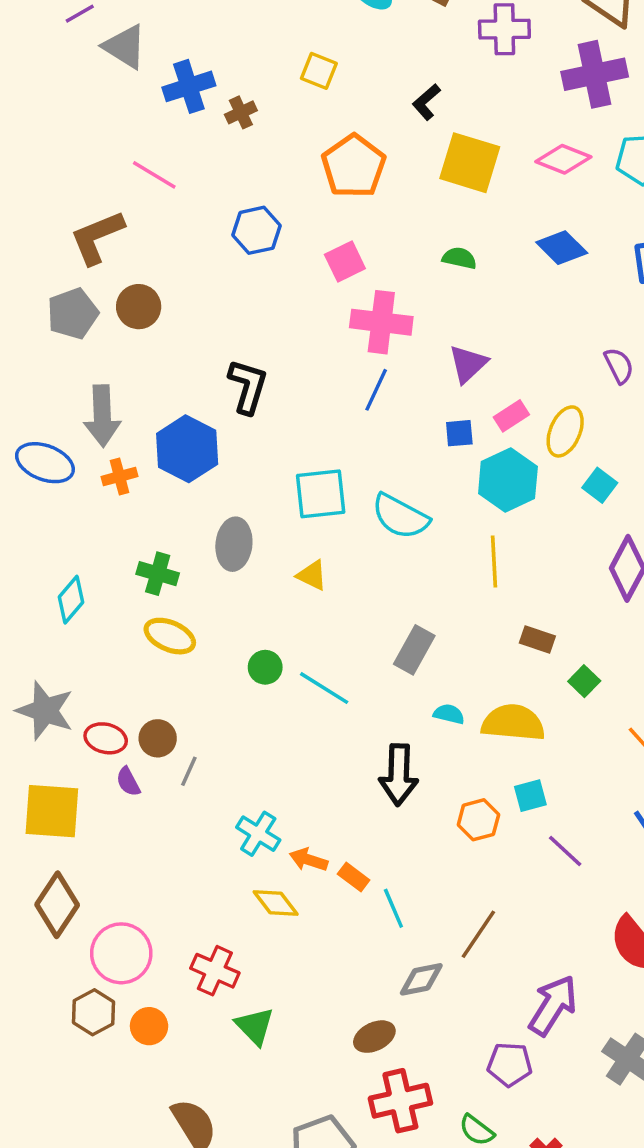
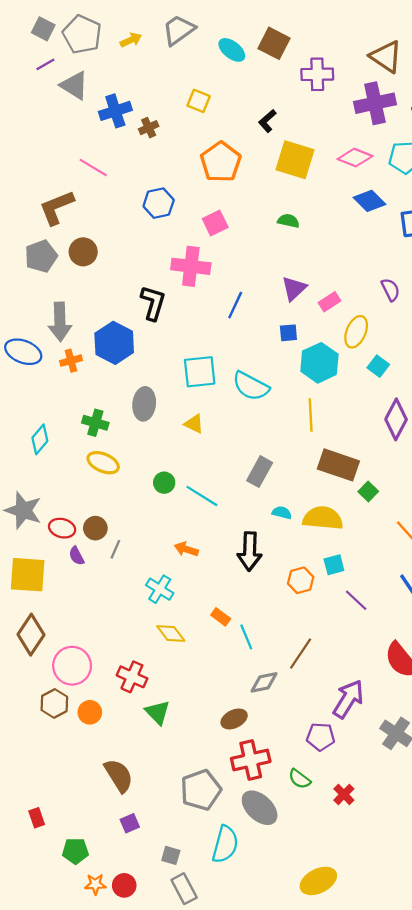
blue diamond: (562, 248) -> (369, 201), moved
pink cross: (381, 322) -> (191, 266), moved
pink rectangle: (511, 416) -> (329, 302), moved
brown rectangle: (537, 640) -> (338, 465), size x1.8
orange arrow: (309, 860) -> (186, 549), moved

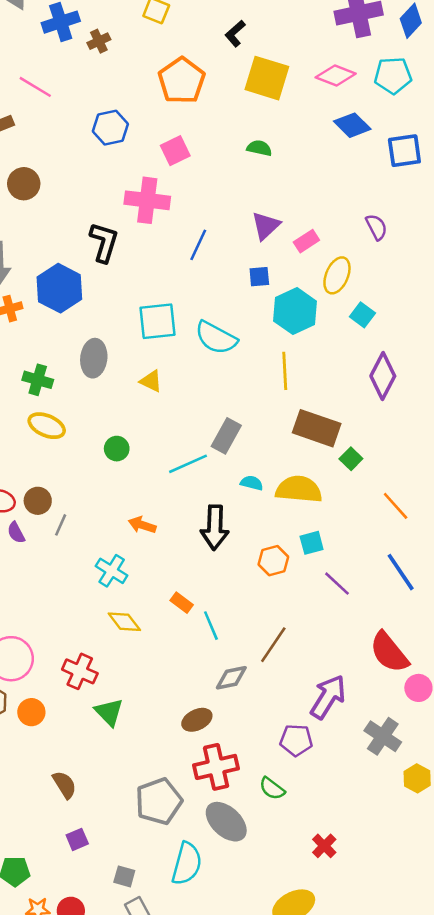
cyan line: (202, 496) -> (188, 464), moved, turned -56
brown semicircle: (119, 776) -> (64, 785), size x0.7
red cross: (344, 794) -> (324, 846), moved

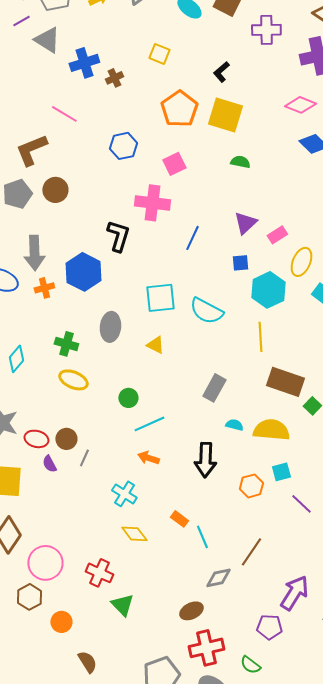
yellow square: (267, 78) -> (225, 115), moved
cyan line: (188, 464) -> (149, 424), moved
orange circle: (31, 712) -> (61, 622), moved

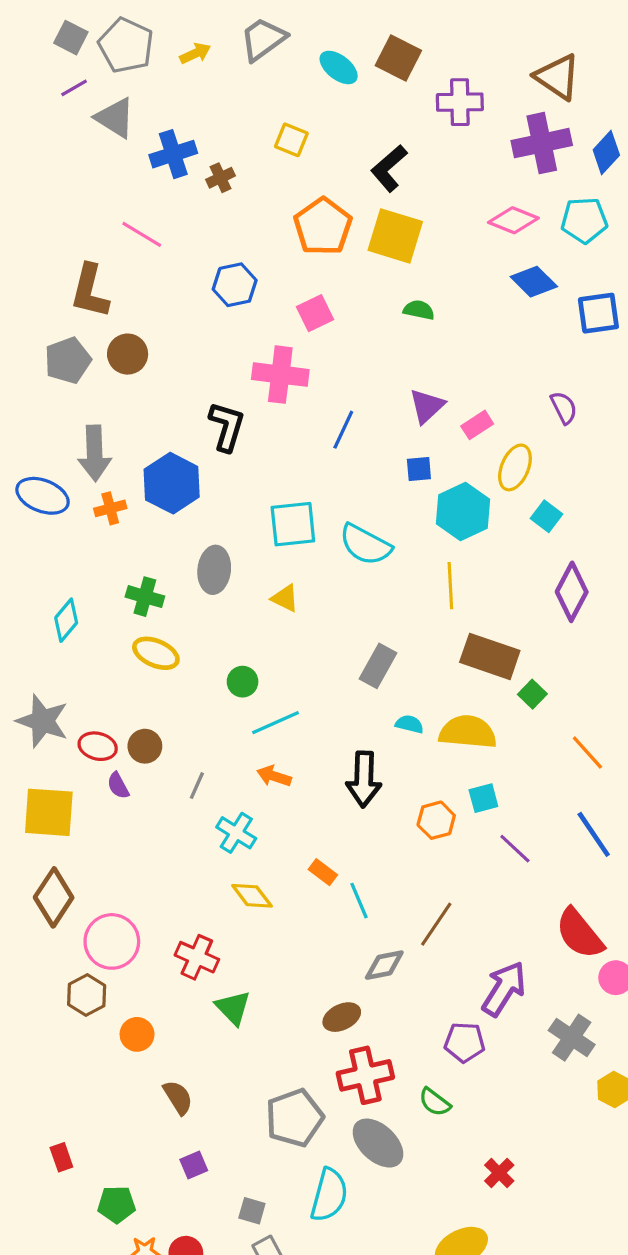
black L-shape: (221, 72) -> (389, 168), size x1.4
brown L-shape: (31, 150) -> (90, 291), turned -54
gray line: (84, 458) -> (197, 786), moved

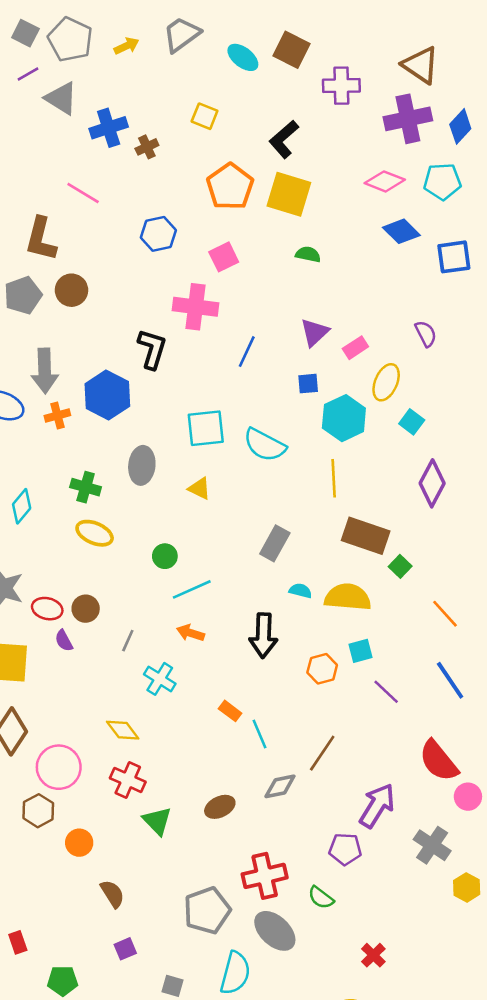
yellow diamond: (252, 896) -> (123, 730), moved
brown ellipse: (342, 1017) -> (220, 807), moved

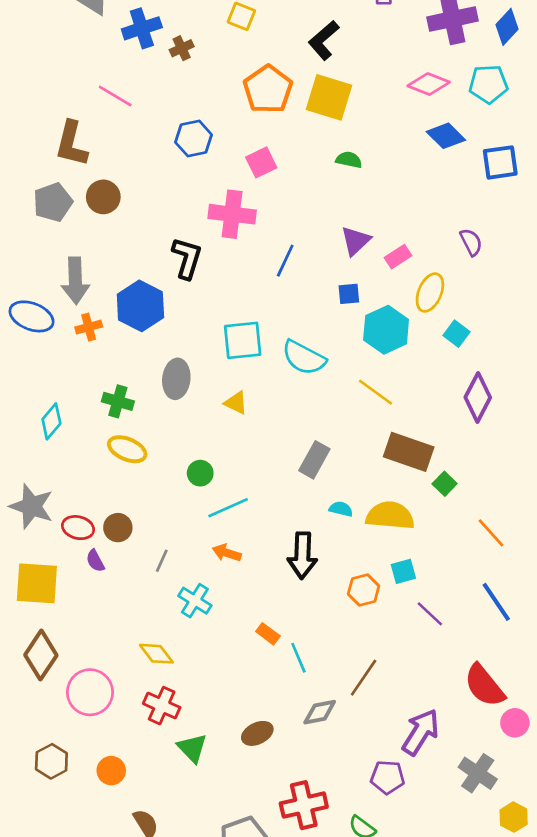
yellow line: (334, 478) -> (375, 392), turned -51
brown hexagon: (38, 811) -> (51, 761), moved

